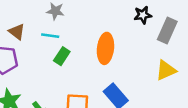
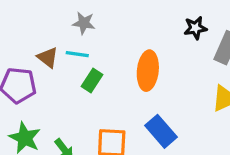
brown triangle: (17, 32) -> (48, 57), moved

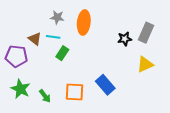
black star: (195, 28) -> (125, 39), moved
orange ellipse: (148, 71) -> (84, 22), moved

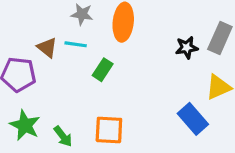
green rectangle: (62, 53) -> (103, 70), moved
blue rectangle: (105, 85) -> (193, 119), moved

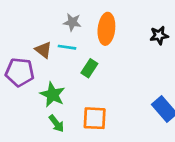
black star: (187, 48) -> (159, 35), moved
green star: (25, 125) -> (53, 95), moved

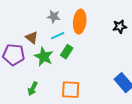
cyan line: (67, 47) -> (58, 36), moved, turned -32
green star: (53, 95) -> (44, 57), moved
green arrow: (56, 123) -> (33, 89), moved, turned 64

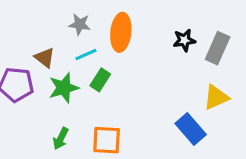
green star: (44, 57) -> (64, 88), turned 30
green arrow: (33, 89) -> (61, 139), moved

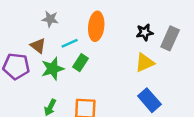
gray star: (80, 24) -> (50, 19), moved
yellow triangle: (216, 97) -> (145, 63), moved

